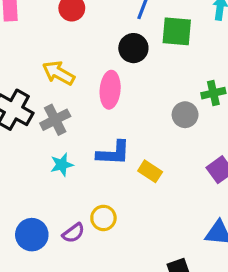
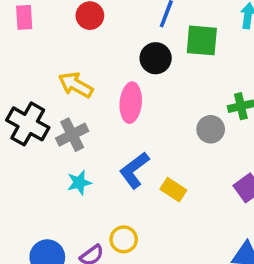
blue L-shape: (113, 153) -> (134, 170), turned 140

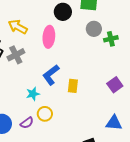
gray circle: (211, 129) -> (94, 29), moved
cyan star: (79, 183) -> (33, 94), moved
yellow rectangle: (173, 190) -> (73, 86), turned 64

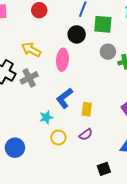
purple semicircle: (27, 123) -> (86, 135), moved

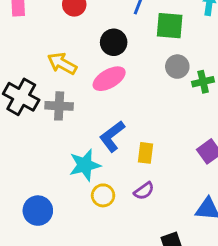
black circle: (77, 34) -> (114, 42), moved
pink ellipse: (62, 60) -> (109, 79), turned 55
gray cross: (29, 78) -> (59, 106), turned 30
cyan star: (46, 117) -> (85, 165), size x1.5

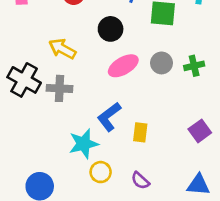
gray circle: (177, 67) -> (162, 63), moved
pink ellipse: (109, 79) -> (123, 66), moved
purple semicircle: (144, 191) -> (140, 181), moved, turned 78

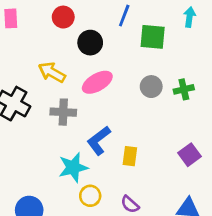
black circle: (111, 29) -> (90, 43), moved
pink ellipse: (123, 66) -> (97, 82), moved
gray cross: (60, 88) -> (63, 112), moved

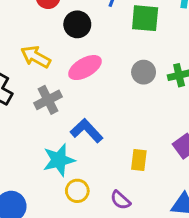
gray cross: (63, 112) -> (48, 100), turned -30
blue L-shape: (99, 140) -> (87, 131), turned 84
yellow rectangle: (130, 156) -> (139, 160), moved

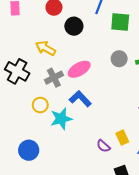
pink ellipse: (85, 68) -> (79, 69), moved
yellow rectangle: (139, 160) -> (122, 138), moved, turned -32
yellow circle: (77, 191) -> (40, 105), moved

